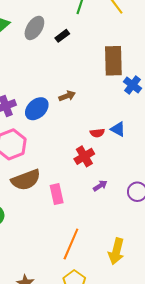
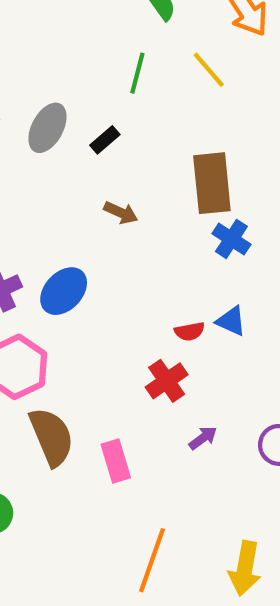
blue cross: (133, 85) -> (231, 239), moved
brown arrow: (67, 96) -> (121, 213), moved, turned 49
brown semicircle: (26, 180) -> (52, 437), turned -88

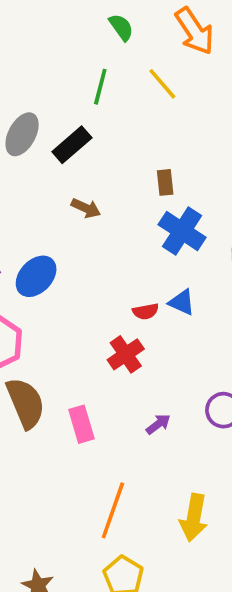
black rectangle: (105, 140) -> (72, 145), size x1.5
brown rectangle: (212, 183) -> (165, 182), size x0.5
blue cross: (231, 239) -> (182, 231), size x1.4
purple arrow: (203, 438) -> (158, 424), moved

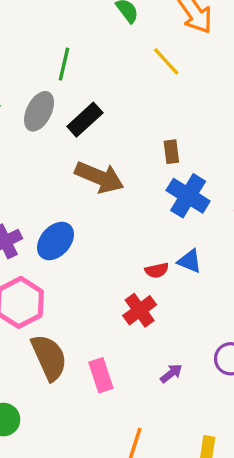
green line: (100, 87) -> (64, 64), moved
brown arrow: (86, 208) -> (99, 177), size x1.8

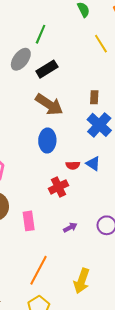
blue ellipse: (55, 241) -> (47, 141), moved, turned -50

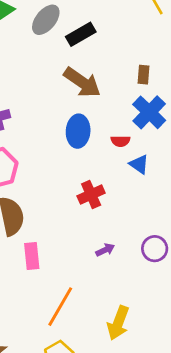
red semicircle: (73, 165) -> (120, 141), moved
pink rectangle: (29, 221) -> (32, 256), moved

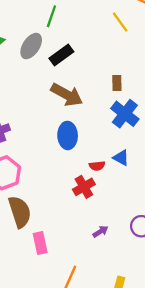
red semicircle: (120, 141) -> (97, 166), moved

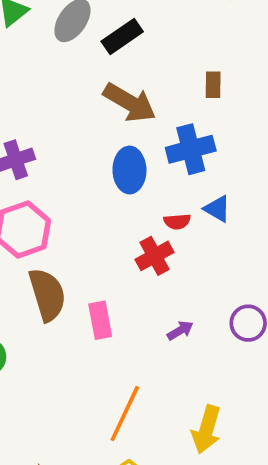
blue cross: (125, 114) -> (191, 149), moved, turned 36
pink rectangle: (40, 243) -> (100, 320), moved

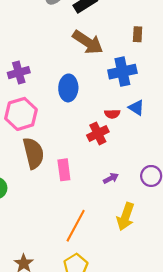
blue ellipse: (129, 170) -> (68, 88), moved
yellow arrow: (206, 429) -> (126, 217), moved

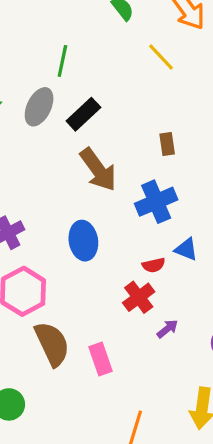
brown arrow: (88, 42) -> (98, 170), turned 32
purple arrow: (111, 178) -> (167, 329), moved

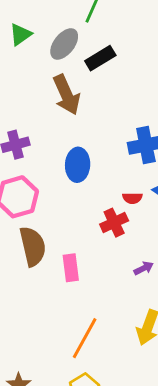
brown arrow: (98, 170) -> (66, 95), moved
purple arrow: (167, 329) -> (144, 268), moved

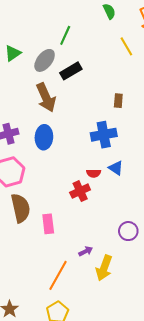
blue ellipse: (78, 165) -> (44, 137), moved
purple arrow: (144, 268) -> (86, 251), moved

